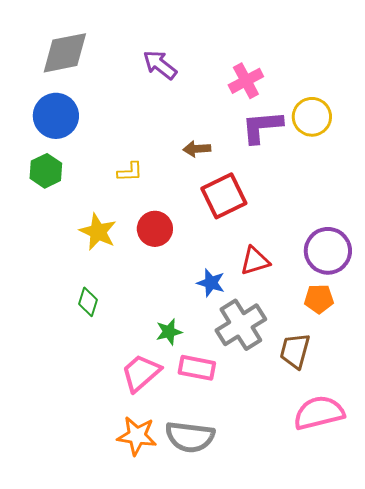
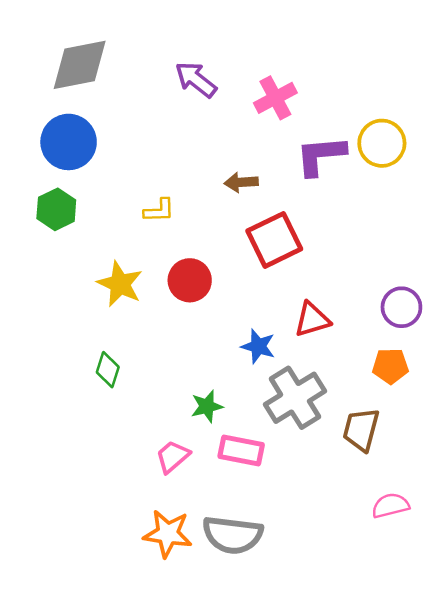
pink cross: (246, 81) -> (275, 98), moved
purple circle: (328, 251) -> (401, 307), size x0.7
pink trapezoid: (141, 373) -> (173, 457), size x0.7
pink semicircle: (319, 413) -> (390, 506), size x0.6

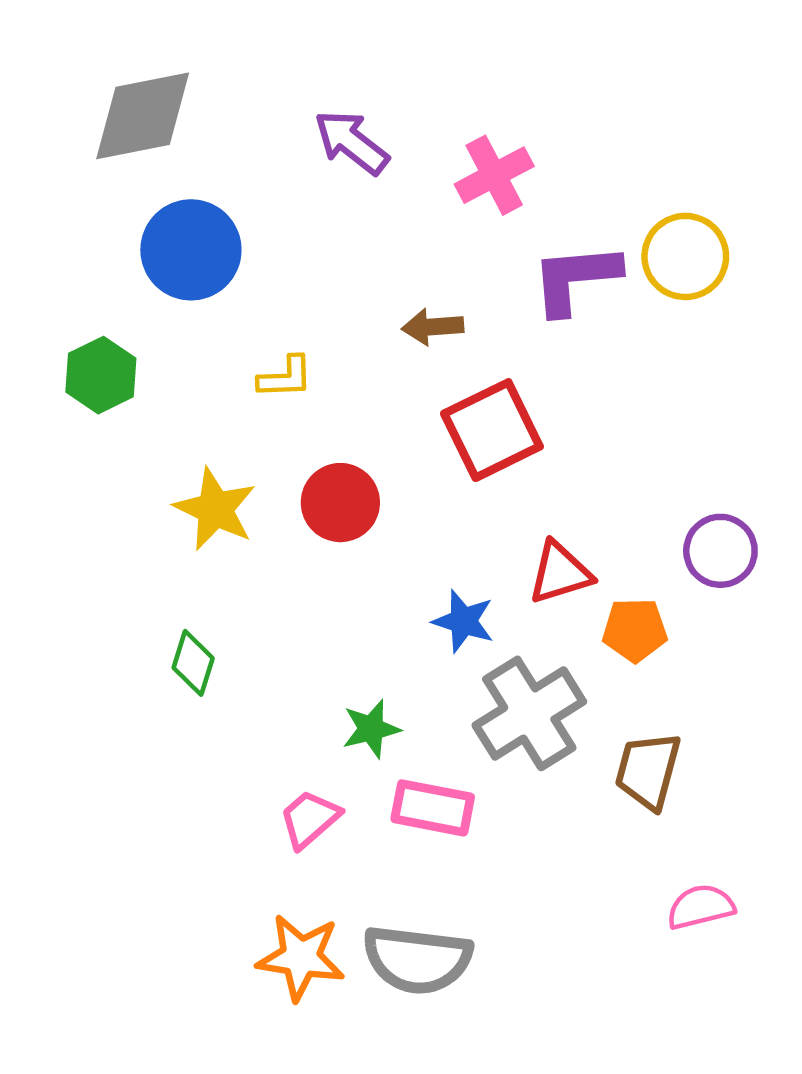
blue circle: (69, 142) -> (191, 250), moved
orange pentagon: (390, 366) -> (635, 630), moved

